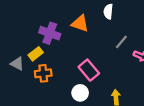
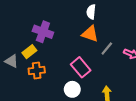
white semicircle: (108, 12) -> (91, 12), moved
orange triangle: (80, 23) -> (90, 34), moved
gray line: (121, 42) -> (107, 49), moved

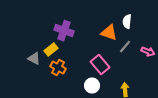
white semicircle: (91, 12) -> (127, 22), moved
orange cross: (37, 70) -> (58, 68), turned 35

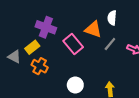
pink rectangle: (100, 65) -> (73, 44), moved

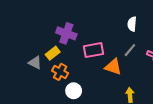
orange triangle: (93, 29) -> (113, 67), moved
pink rectangle: (73, 44) -> (93, 50), turned -60
white circle: (75, 85) -> (74, 91), moved

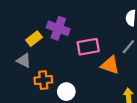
yellow rectangle: (53, 53) -> (34, 39), moved
orange cross: (60, 72) -> (43, 80), moved, turned -35

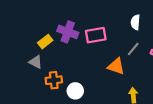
pink rectangle: (88, 47) -> (96, 35), moved

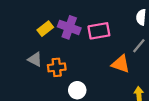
yellow rectangle: (45, 42) -> (45, 29), moved
orange cross: (54, 80) -> (57, 67), moved

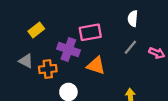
purple cross: (69, 27) -> (68, 50), moved
orange triangle: (121, 64) -> (96, 66), moved

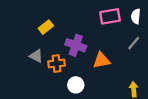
pink rectangle: (90, 32) -> (110, 16), moved
orange triangle: (96, 66) -> (101, 60), turned -30

